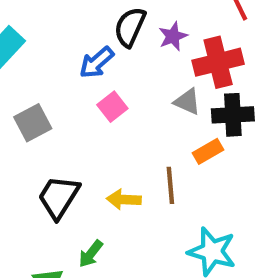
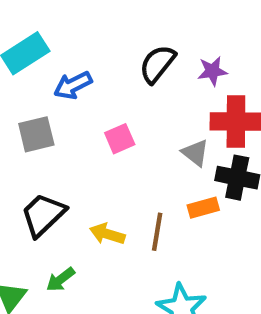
purple star: (173, 36) -> (212, 71), moved
blue arrow: (97, 62) -> (73, 85), moved

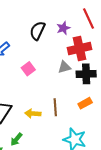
gray triangle: (195, 153) -> (64, 67), turned -40
orange rectangle: (203, 208) -> (85, 103), moved

